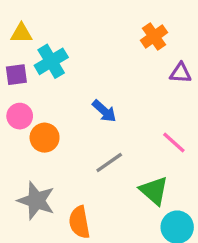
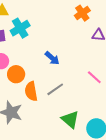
green triangle: (154, 191) -> (70, 119), moved
orange semicircle: (79, 222) -> (31, 91), moved

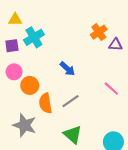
orange cross: (82, 13) -> (99, 32), moved
green triangle: (70, 119) -> (73, 135), moved

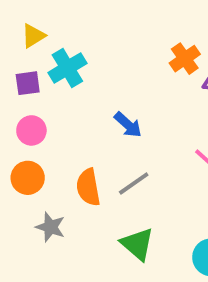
yellow triangle: (15, 20) -> (33, 36), turned -32
orange circle: (30, 85) -> (28, 178), moved
gray star: (24, 125) -> (50, 227), size x0.7

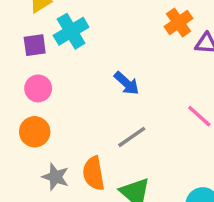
orange semicircle: (88, 187) -> (94, 173), moved

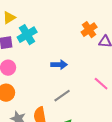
blue arrow: (127, 83) -> (59, 65), turned -42

